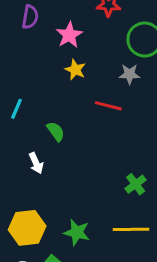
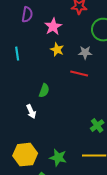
gray star: (130, 74) -> (85, 53), moved
cyan line: (17, 109) -> (17, 54), moved, turned -32
green semicircle: (56, 131) -> (44, 91), turned 56

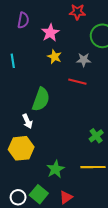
green semicircle: (44, 91) -> (41, 99), size x1.6
yellow hexagon: (25, 155) -> (21, 148), moved
green star: (58, 158) -> (56, 169), turned 30

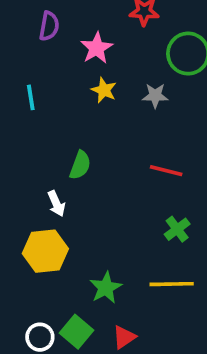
red line: (77, 82) -> (166, 171), moved
green semicircle: (41, 99) -> (80, 165), size x0.7

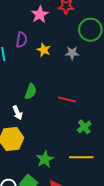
purple semicircle: (49, 26) -> (22, 40), moved
pink star: (97, 48) -> (40, 14), moved
red line: (166, 171) -> (67, 100), moved

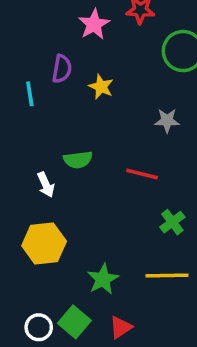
gray star: (72, 53) -> (167, 121), moved
green semicircle: (31, 91) -> (78, 160), turned 63
white arrow: (17, 113) -> (46, 185), moved

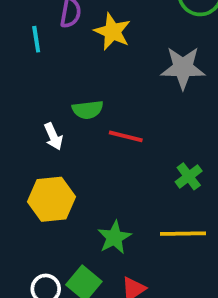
yellow star: (101, 87) -> (112, 32), size x1.4
gray star: (167, 121) -> (183, 68), size x1.6
red line: (142, 174) -> (126, 136), moved

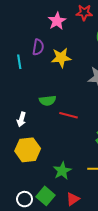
yellow star: (112, 32) -> (61, 58), turned -30
white arrow: (53, 136) -> (21, 119), moved, turned 40

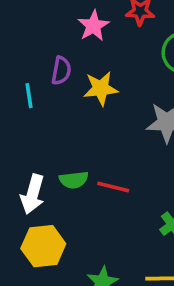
green semicircle: (48, 101) -> (74, 180), moved
white arrow: (21, 119) -> (33, 194), size x1.5

